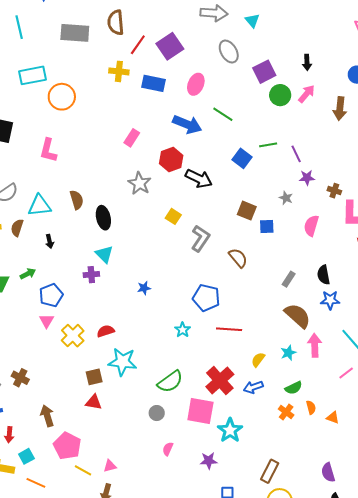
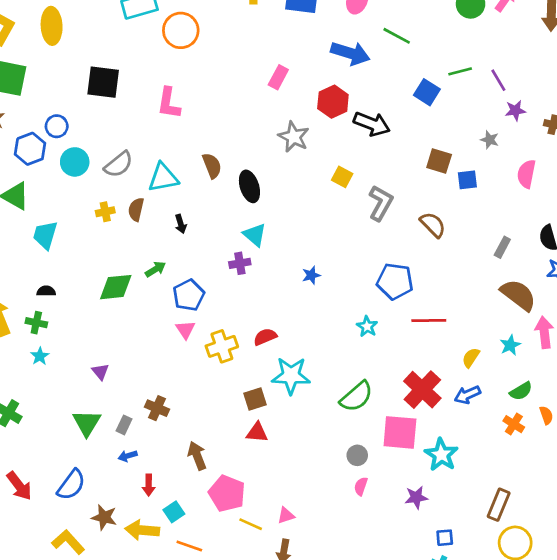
yellow cross: (73, 336) -> (222, 346), turned 30
gray circle: (157, 413) -> (357, 455), moved

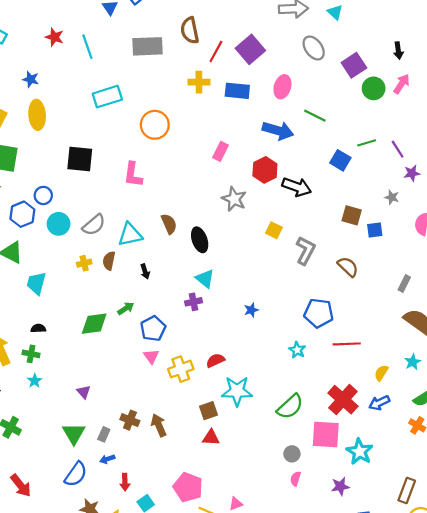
orange circle: (181, 30) -> (155, 125), moved
brown arrow: (197, 456) -> (159, 425), moved
blue semicircle: (71, 485) -> (76, 474), moved

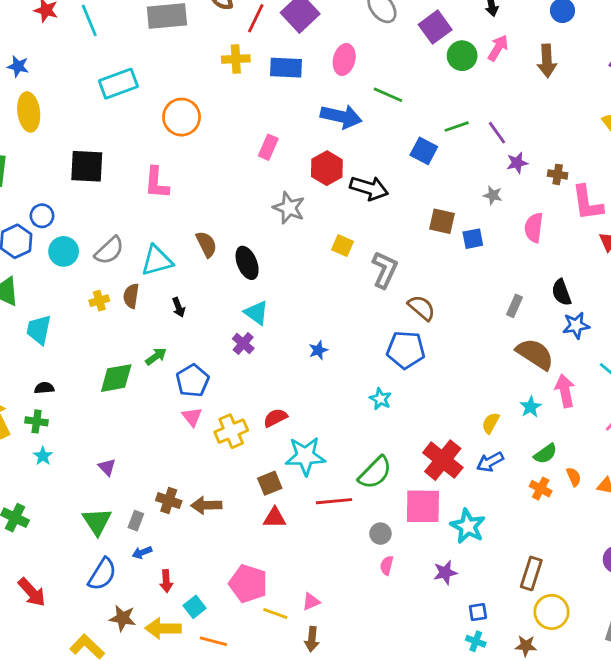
brown semicircle: (348, 267) -> (422, 308), moved
purple cross: (194, 302) -> (243, 343), turned -35
red line: (347, 344) -> (334, 501), moved
brown arrow: (159, 425) -> (206, 505), turned -65

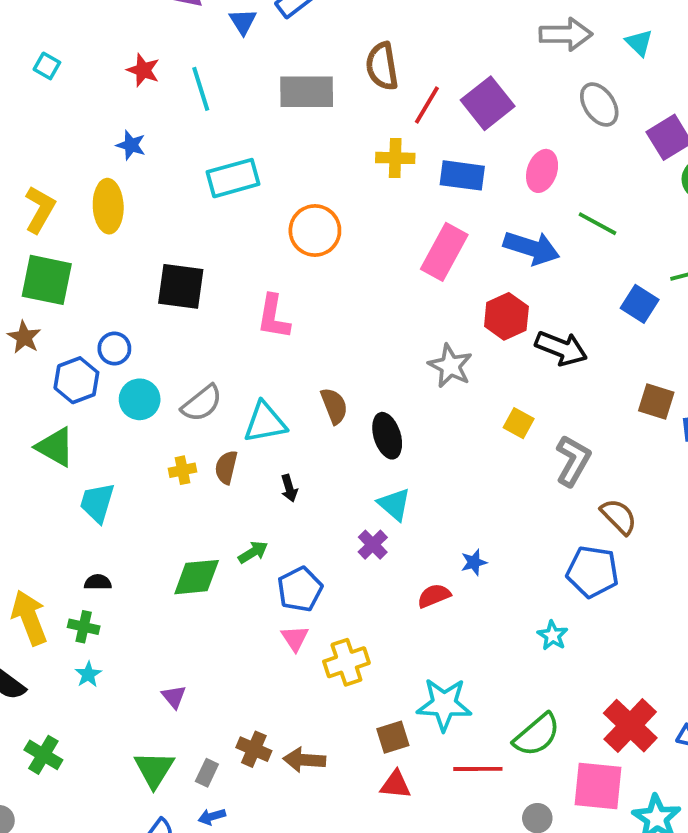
blue star: (18, 66) -> (131, 145), moved
pink rectangle: (268, 147) -> (444, 252), moved, size x1.6
red semicircle: (275, 418) -> (434, 596), moved

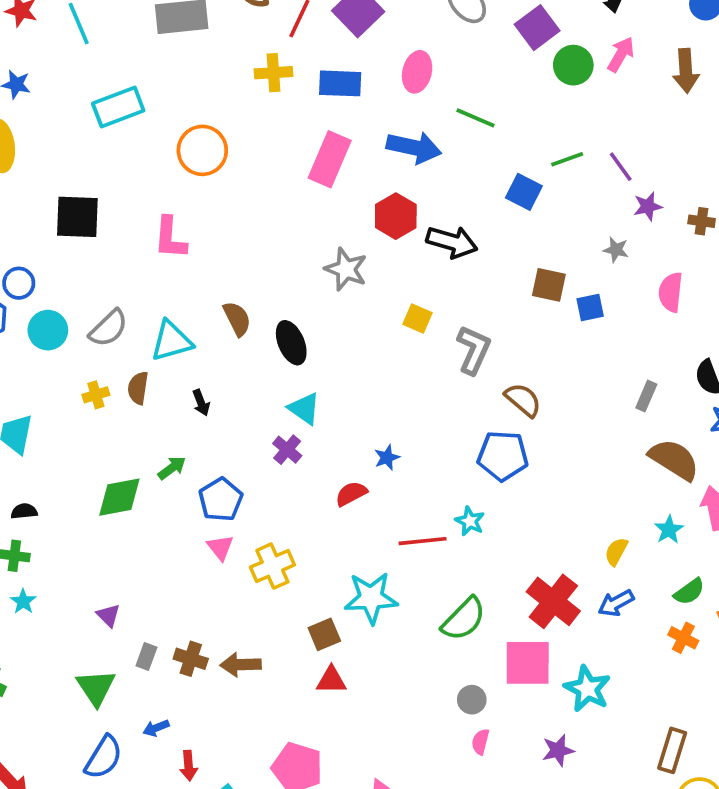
red line: (478, 769) -> (423, 541), moved
gray rectangle: (207, 773) -> (146, 657), moved

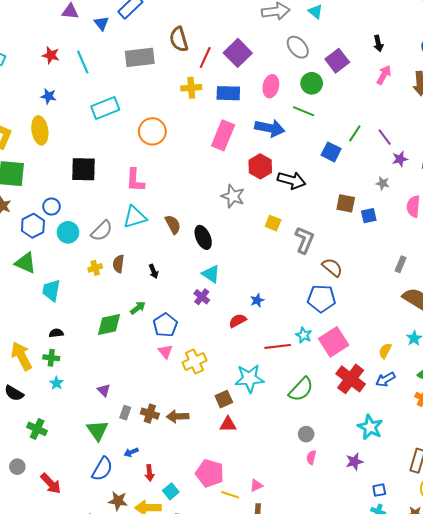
green circle: (573, 65) -> (312, 83), moved
green line: (567, 159) -> (355, 133), turned -36
cyan triangle: (172, 341) -> (135, 217), moved
pink square: (528, 663) -> (334, 342), moved, turned -32

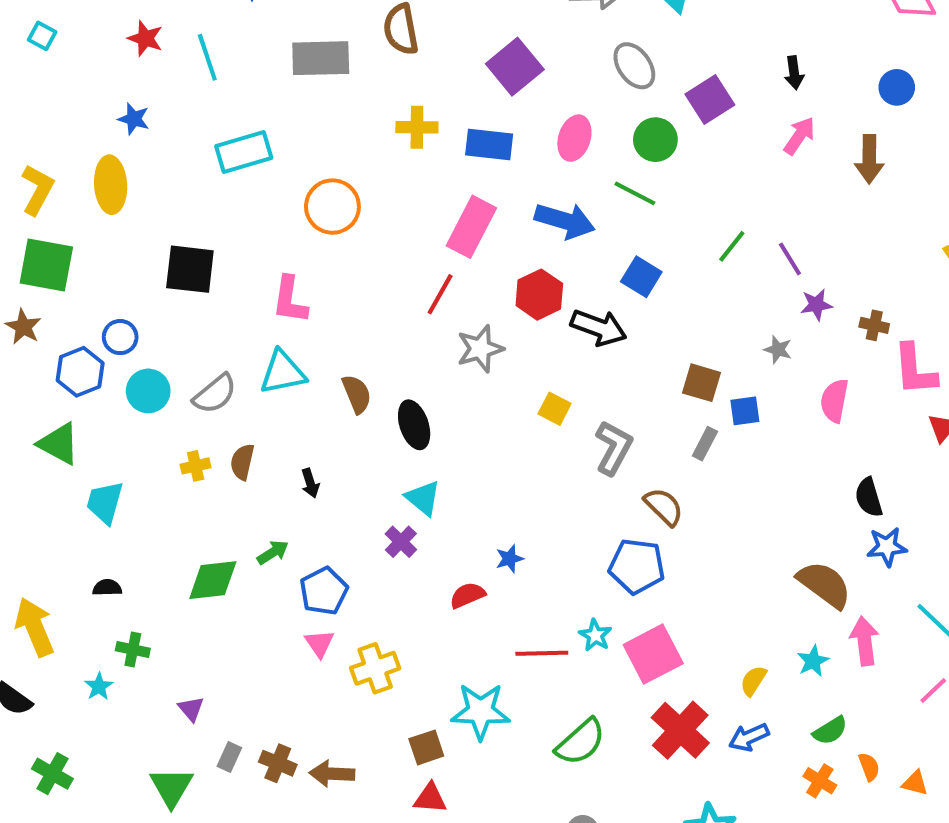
red line: (205, 57) -> (440, 294), moved
blue square: (331, 152) -> (641, 277), moved
gray star: (233, 196) -> (480, 349), turned 30
gray rectangle: (401, 264) -> (705, 444), moved
green cross: (51, 358) -> (133, 650), moved

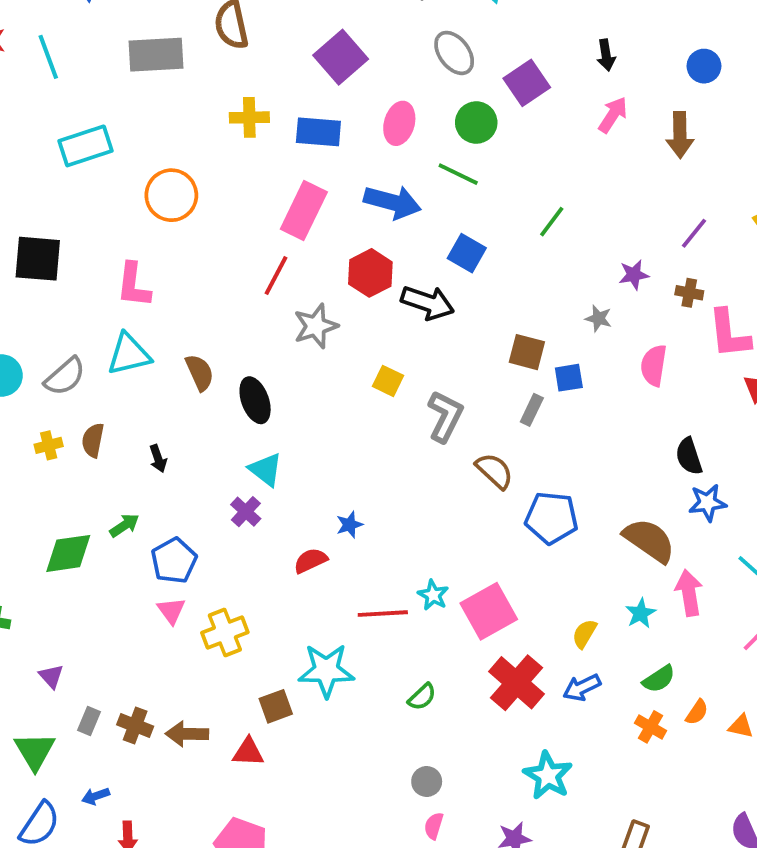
purple line: (790, 259) -> (694, 233), moved, turned 72
blue pentagon: (637, 566) -> (551, 518), moved
green semicircle: (581, 742) -> (422, 697), size x0.6
orange semicircle: (869, 767) -> (697, 712), turned 56
red triangle: (430, 798) -> (248, 752), moved

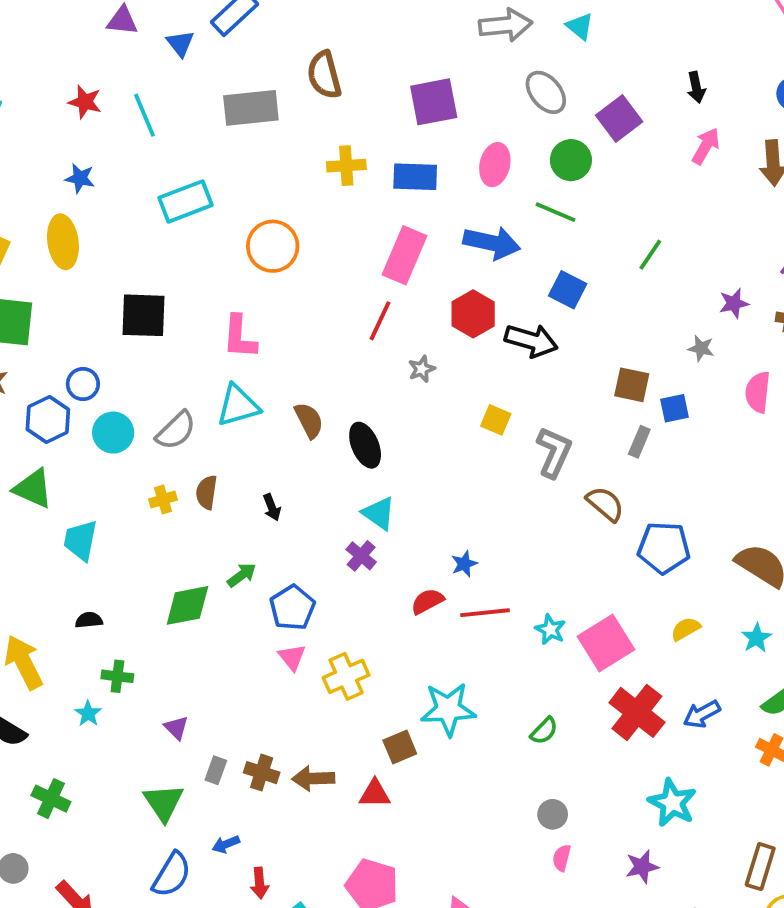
purple square: (341, 57) -> (434, 102), turned 33
gray star: (316, 326) -> (422, 369), size x0.6
red line: (383, 614) -> (485, 613), moved
yellow semicircle: (584, 634) -> (686, 629), moved, turned 32

